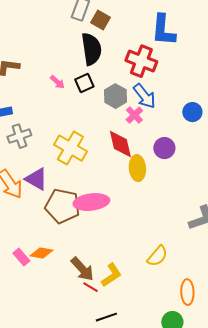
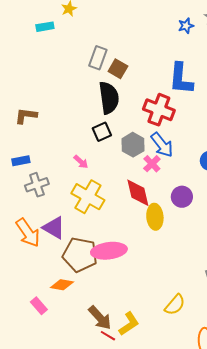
pink arrow: (57, 82) -> (81, 162), moved
orange diamond: (41, 253) -> (62, 285), moved

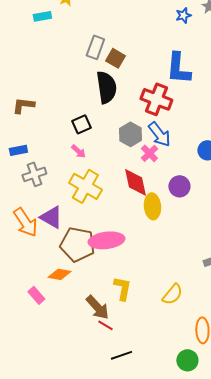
black square: (102, 132) -> (81, 124), moved
yellow L-shape: (129, 324) -> (122, 288), moved, turned -45

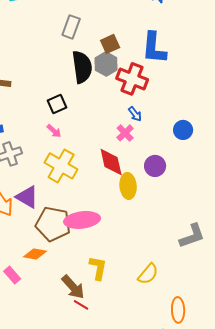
brown square: (115, 58) -> (110, 44), moved, turned 36
gray hexagon: (130, 134) -> (106, 64), moved
blue arrow: (159, 134) -> (135, 114), size x0.6

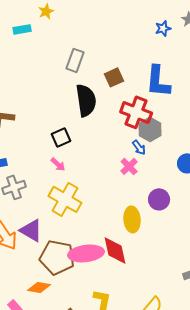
gray hexagon: (106, 64) -> (150, 129), moved
red diamond: (111, 162) -> (115, 250), moved

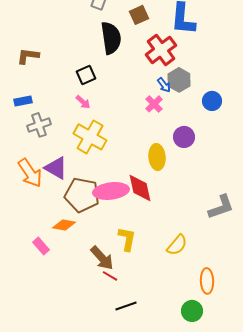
red cross: (136, 112) -> (161, 50), turned 32
gray hexagon: (150, 129) -> (179, 80), moved

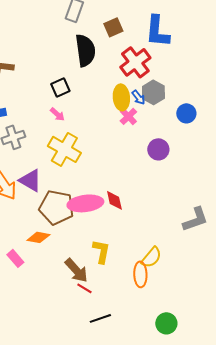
yellow ellipse: (157, 157) -> (121, 97), moved
red diamond: (140, 188) -> (114, 200), size x0.7
orange ellipse: (207, 281) -> (140, 274), moved

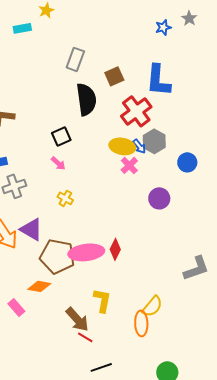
yellow ellipse: (121, 97) -> (122, 146), turned -75
yellow cross: (64, 149) -> (65, 198), size x0.5
red diamond: (114, 200) -> (115, 249), turned 40

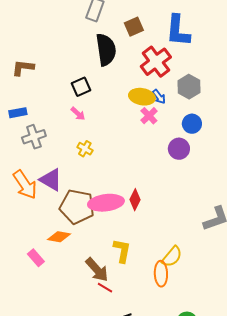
gray hexagon: (154, 141) -> (189, 87), moved
blue circle: (187, 162) -> (192, 124), moved

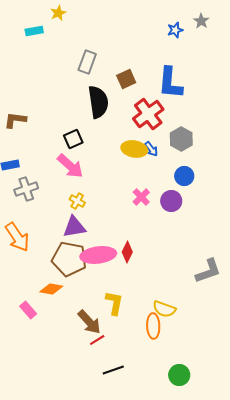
pink arrow: (78, 114) -> (70, 166), size x1.8
pink cross: (149, 116) -> (141, 197), moved
purple triangle: (51, 180) -> (74, 227), moved, turned -40
yellow semicircle: (172, 257) -> (164, 309), turned 70
red line: (105, 288) -> (97, 340), turned -63

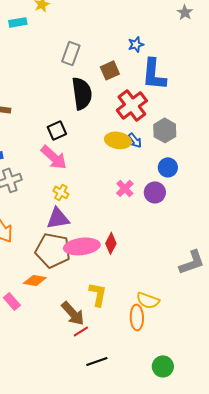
blue star: (175, 30) -> (136, 44), moved

